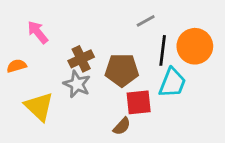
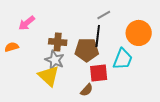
pink arrow: (38, 32) -> (27, 23), turned -90
black line: (163, 50) -> (98, 36), moved
brown cross: (81, 59) -> (58, 42), turned 30
yellow triangle: (39, 107) -> (49, 76), moved

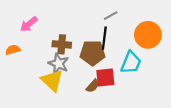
brown semicircle: (87, 90) -> (93, 86), moved

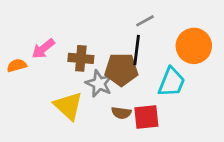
pink arrow: (29, 24) -> (43, 49), moved
gray star: (59, 64) -> (99, 84), moved
red square: (105, 77) -> (146, 117), moved
brown semicircle: (93, 86) -> (121, 113), turned 56

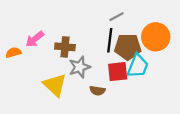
brown pentagon: (121, 70) -> (128, 47), moved
gray star: (99, 84) -> (80, 67), turned 30
red square: (146, 117) -> (118, 72), moved

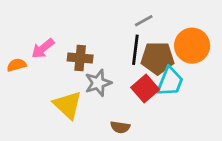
red square: (118, 72) -> (145, 88), turned -35
brown semicircle: (97, 91) -> (120, 127), moved

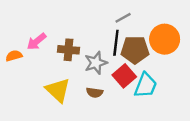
cyan trapezoid: (170, 82) -> (146, 85), moved
gray star: (98, 83) -> (96, 63), moved
brown semicircle: (120, 127) -> (95, 93), moved

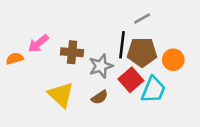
gray line: (123, 18) -> (142, 19), moved
orange circle: (165, 39) -> (173, 60), moved, size x0.7
brown semicircle: (95, 93) -> (100, 97), turned -42

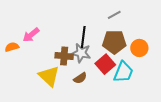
black line: (122, 45) -> (83, 37), moved
brown cross: (72, 52) -> (64, 56), moved
gray star: (101, 66) -> (81, 53), turned 30

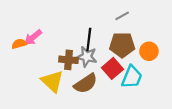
orange semicircle: (12, 47) -> (19, 44), moved
brown semicircle: (80, 78) -> (86, 83), size x1.6

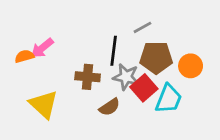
gray line: (122, 16) -> (142, 27), moved
gray star: (87, 57) -> (126, 77), moved
yellow triangle: (52, 81) -> (44, 104), moved
brown semicircle: (86, 83) -> (110, 107), size x0.7

